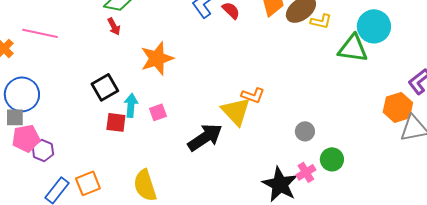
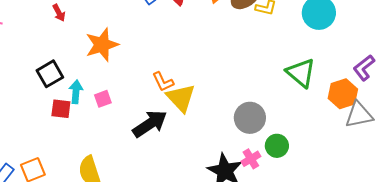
green triangle: (353, 48) -> (301, 73), moved, turned 32
orange L-shape: (253, 95) -> (163, 82), moved, turned 45
gray circle: (305, 131) -> (250, 118), size x1.6

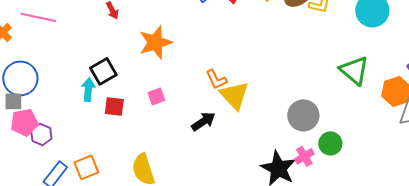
cyan arrow: (76, 92) -> (88, 89), moved
black arrow: (150, 124) -> (203, 121), size x0.7

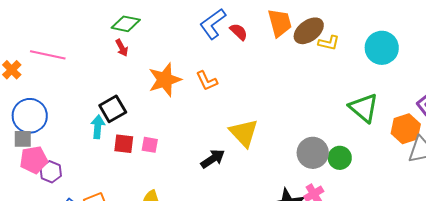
orange L-shape: (216, 79) -> (207, 81), moved
pink square: (156, 96) -> (150, 145), moved, turned 30
green circle: (330, 143) -> (340, 158), moved

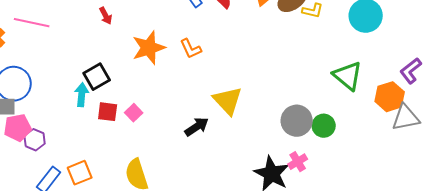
pink square: (150, 145) -> (134, 113), turned 36

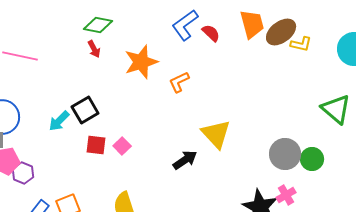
orange star: (149, 48) -> (141, 62), moved
orange L-shape: (191, 49) -> (179, 82), turned 90
cyan arrow: (82, 95) -> (59, 121), moved, turned -140

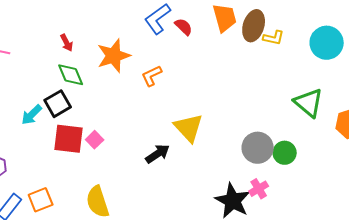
green diamond: (98, 25) -> (71, 75), moved, turned 56
brown ellipse: (281, 32) -> (254, 26), turned -36
red square: (96, 145) -> (69, 139), size x1.5

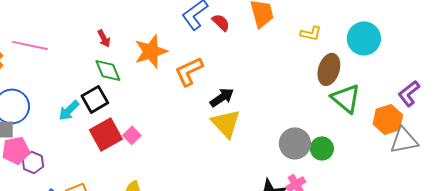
brown ellipse: (254, 26) -> (329, 69), moved
orange L-shape: (152, 76) -> (189, 71), size x1.4
red square: (69, 139) -> (106, 134), turned -36
black arrow: (158, 154) -> (222, 97), moved

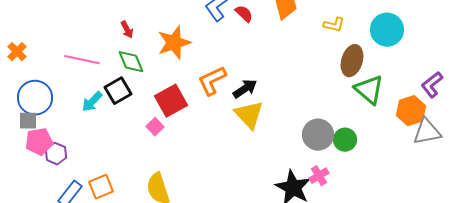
pink line: (30, 45) -> (82, 60), moved
orange L-shape: (189, 71) -> (212, 81), moved
red square: (106, 134) -> (171, 101), moved

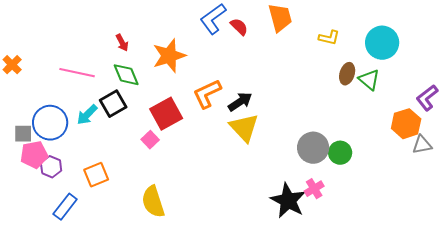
brown ellipse: (352, 61) -> (347, 74), size x0.7
green triangle: (369, 90) -> (369, 80), moved, size x0.7
blue circle: (35, 98) -> (50, 123), moved
gray triangle: (427, 132) -> (422, 145), size x0.7
orange square: (101, 187) -> (96, 175), moved

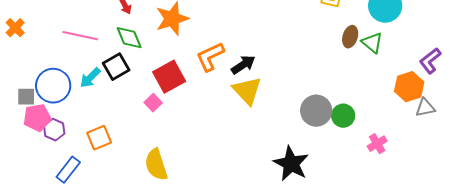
pink cross: (314, 189) -> (377, 144), moved

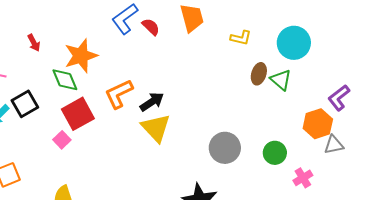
green diamond: (129, 38) -> (65, 80), moved
green circle: (343, 116) -> (275, 153), moved
pink cross: (377, 144) -> (303, 178), moved

